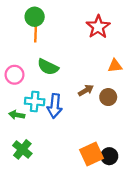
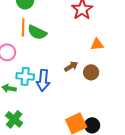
orange line: (36, 32) -> (23, 27), moved
green semicircle: (48, 67) -> (37, 32), moved

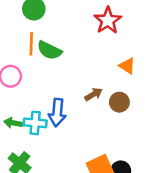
orange triangle: (97, 44) -> (127, 66), turned 40
cyan cross: (25, 76) -> (35, 123), moved

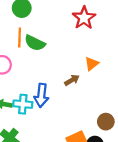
orange triangle: (127, 66) -> (92, 64), moved, turned 48
brown circle: (119, 102) -> (106, 122), moved

